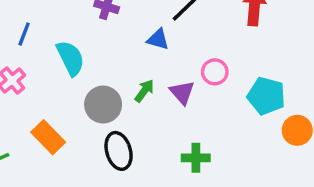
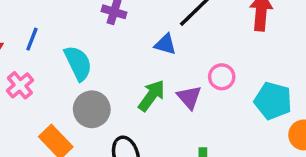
green arrow: (144, 91) -> (152, 96), size x1.4
gray circle: (103, 105) -> (92, 109), moved

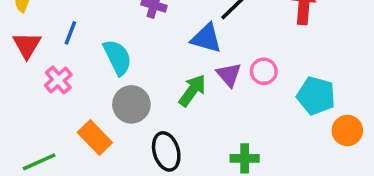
blue triangle: (165, 44) -> (206, 38), size x1.4
purple triangle: (189, 97) -> (229, 75), moved

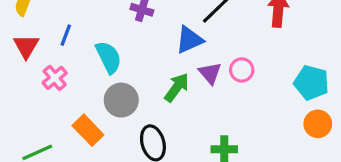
blue triangle: (206, 38) -> (189, 40), turned -40
cyan pentagon: (316, 96) -> (311, 83), moved

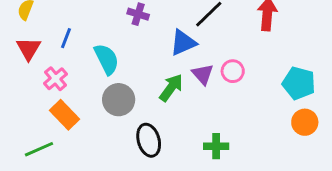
orange rectangle: (88, 130) -> (65, 115), moved

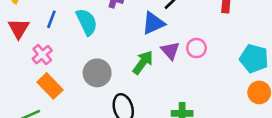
cyan semicircle: (107, 59) -> (87, 22), moved

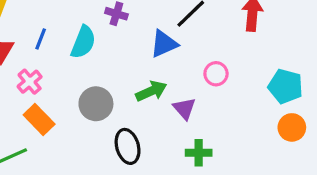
cyan semicircle: (87, 22) -> (83, 42), turned 48
purple triangle: (170, 51) -> (184, 108), moved
green arrow: (143, 62) -> (151, 91), turned 30

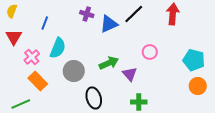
blue line: (41, 39) -> (45, 23), moved
cyan semicircle: (83, 42) -> (58, 48), moved
blue triangle: (164, 44) -> (109, 24), moved

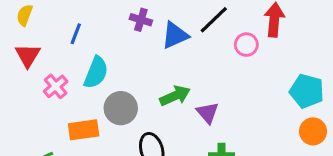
pink circle: (150, 52) -> (246, 45), moved
orange rectangle: (38, 81) -> (84, 130), moved, turned -54

